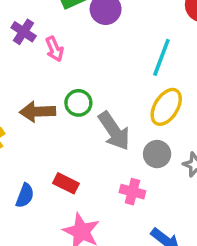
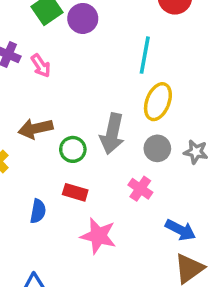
green circle: (78, 103) -> (73, 149), moved
gray arrow: (114, 131) -> (112, 134), turned 57
pink cross: (132, 192) -> (140, 189), turned 30

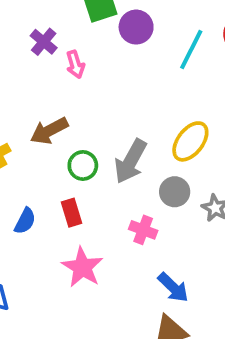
cyan line: (145, 55) -> (191, 49), moved
brown arrow: (35, 129) -> (49, 131), turned -32
pink cross: (140, 189) -> (143, 230), turned -30
red rectangle: (75, 192) -> (71, 213), turned 40

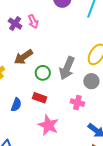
purple cross: (44, 42) -> (15, 24), moved
red rectangle: (71, 213) -> (40, 98), turned -48

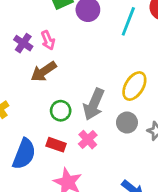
brown arrow: (23, 57) -> (44, 72), moved
pink cross: (77, 103) -> (88, 140), moved, turned 32
blue semicircle: (16, 105) -> (24, 154), size x1.6

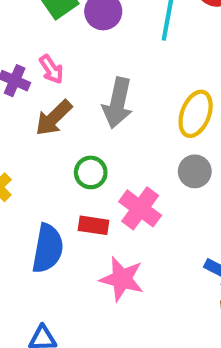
gray arrow: (94, 104) -> (118, 103), moved
pink cross: (88, 140) -> (140, 208), size x1.4

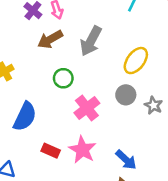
red rectangle: (93, 225) -> (51, 151), moved
pink star: (122, 279) -> (82, 150), moved

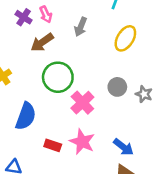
gray arrow: (91, 41) -> (81, 27), moved, size x0.7
yellow ellipse: (136, 61) -> (125, 38), moved
green circle: (63, 78) -> (58, 77), size x1.6

